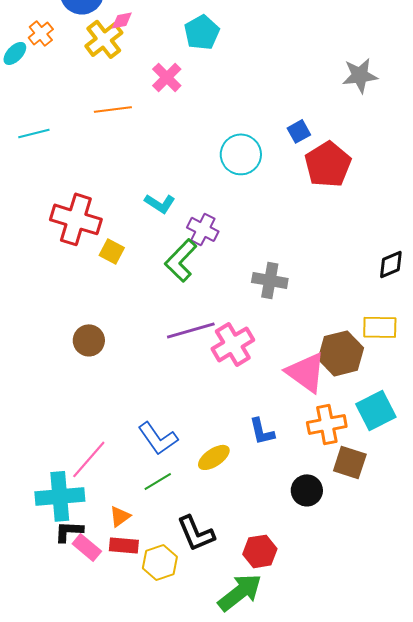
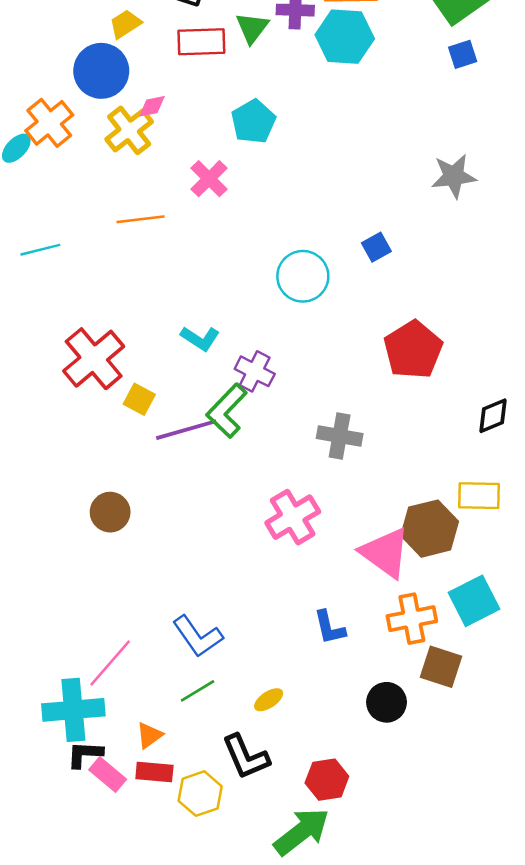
orange cross: (41, 33) -> (49, 123), size x1.5
red pentagon: (328, 164) -> (413, 350), moved
red cross: (76, 219) -> (94, 359), turned 33
purple line: (191, 330) -> (186, 430), moved
yellow ellipse: (214, 457) -> (269, 700), moved, size x0.7

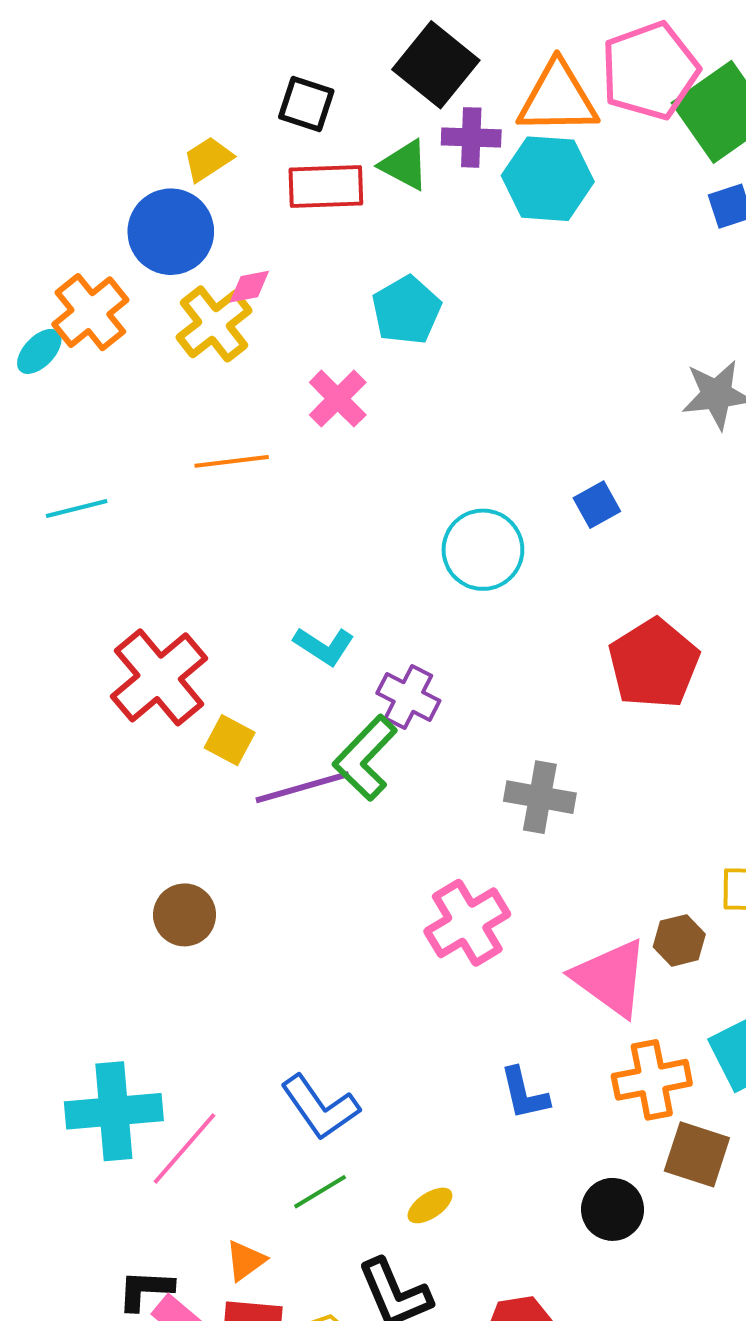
green triangle: (252, 28) -> (404, 165), turned -39
brown hexagon: (430, 529) -> (679, 940), size x0.6
cyan cross: (73, 710) -> (114, 1111), moved

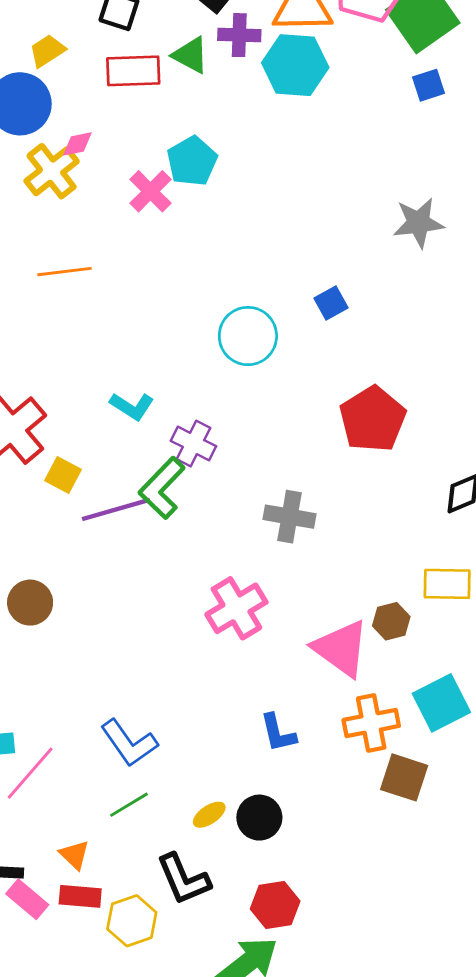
pink cross: (338, 399) -> (150, 191), moved
black circle: (613, 1209) -> (259, 818), moved
orange triangle: (245, 1260) -> (75, 855), turned -40

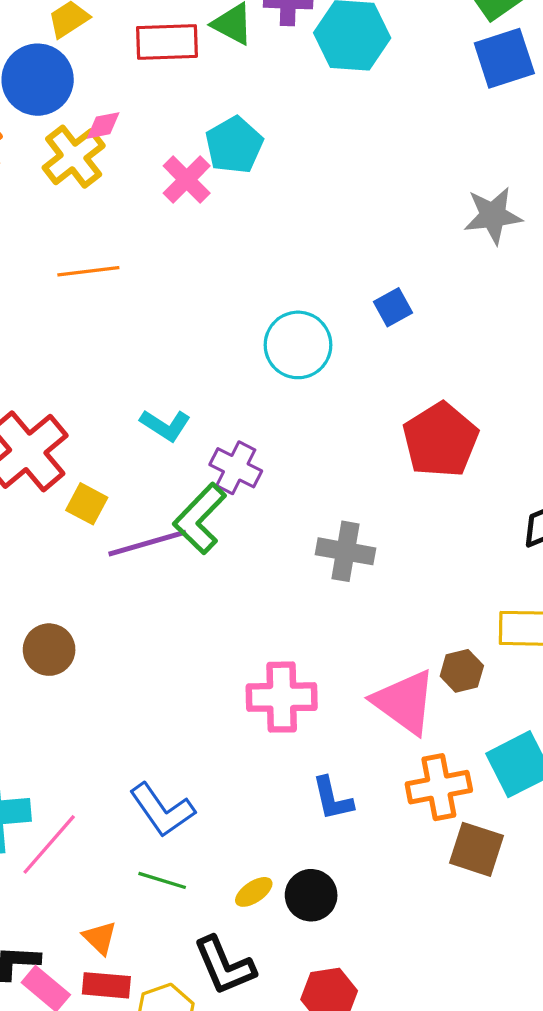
blue square: (429, 85) -> (504, 58), size x1.6
pink cross: (236, 608) -> (282, 697), moved, turned 30
green line: (129, 805) -> (162, 880), turned 48

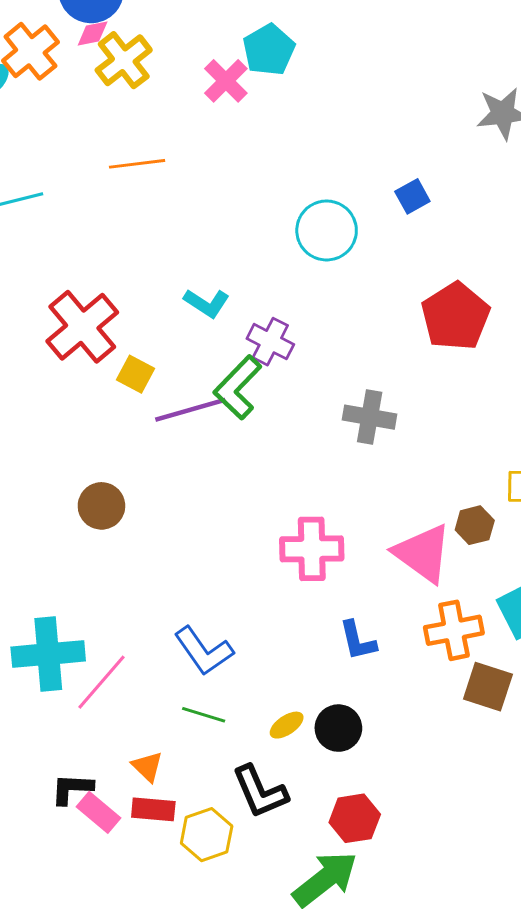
pink diamond: (103, 125) -> (93, 34), moved

